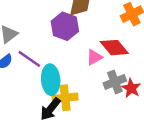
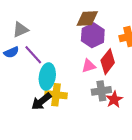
purple hexagon: (65, 26) -> (93, 35), moved
red diamond: (114, 48) -> (108, 62), turned 65

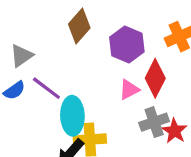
brown diamond: (87, 18) -> (79, 26), moved, turned -35

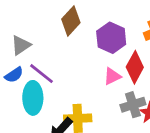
cyan ellipse: (72, 116) -> (33, 98), moved

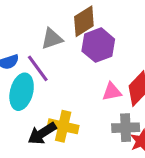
purple hexagon: (111, 38) -> (98, 45), moved
gray triangle: (21, 45) -> (52, 39), moved

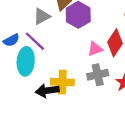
gray cross: (126, 128) -> (98, 75), moved
black arrow: (42, 133) -> (47, 91), turned 35

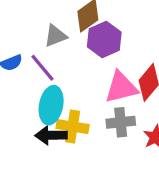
pink triangle: (95, 49) -> (121, 87), size x1.6
cyan ellipse: (26, 61) -> (51, 105), moved

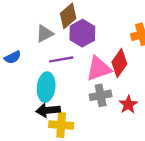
purple line: (42, 68) -> (61, 59), moved, turned -55
yellow cross: (73, 127) -> (61, 125), moved

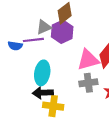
purple hexagon: (82, 33) -> (62, 32), moved
blue semicircle: (13, 57) -> (15, 46), turned 32
purple line: (61, 59) -> (33, 40), moved

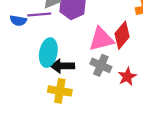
gray cross: (88, 83) -> (101, 65), turned 30
black arrow: (43, 93) -> (62, 66), moved

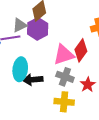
yellow cross: (60, 91) -> (64, 102), moved

